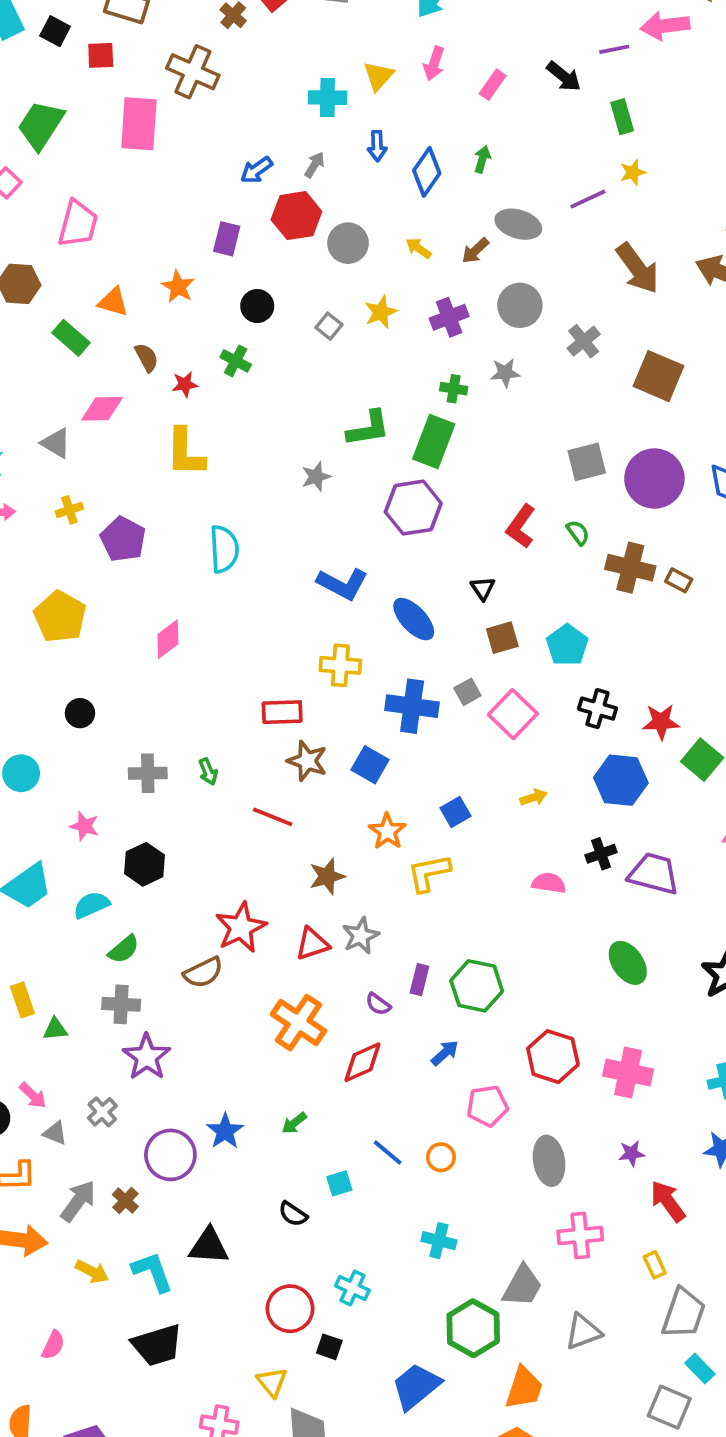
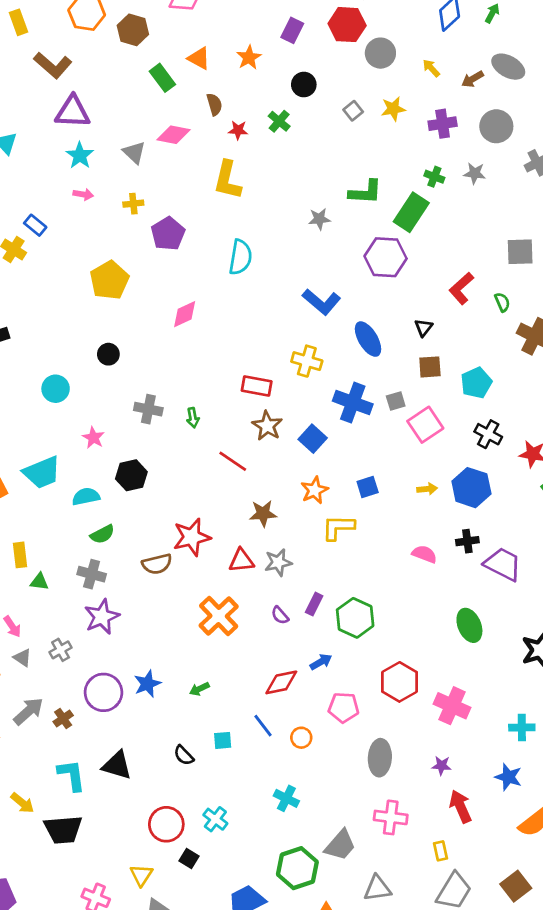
blue hexagon: (621, 780) -> (471, 488), moved
red diamond: (363, 1062) -> (281, 682), moved
yellow arrow: (92, 1272) -> (22, 803), moved

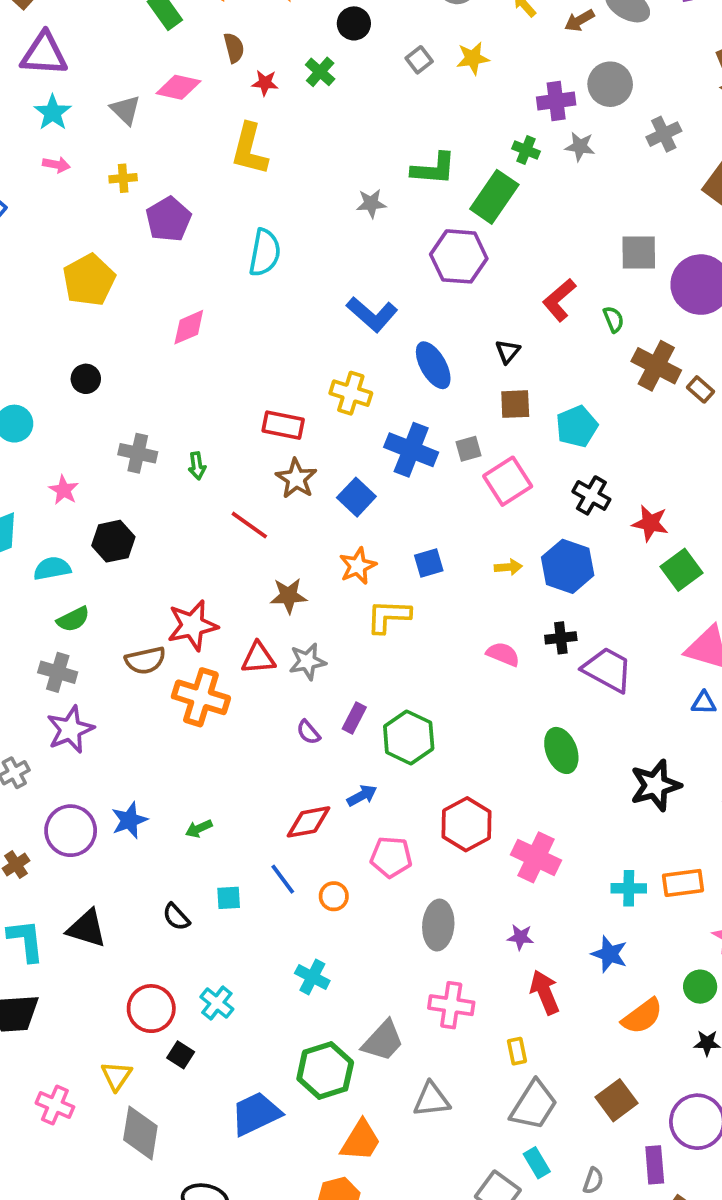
purple cross: (443, 124) -> (556, 101), moved
orange cross: (219, 616) -> (201, 697), moved, turned -30

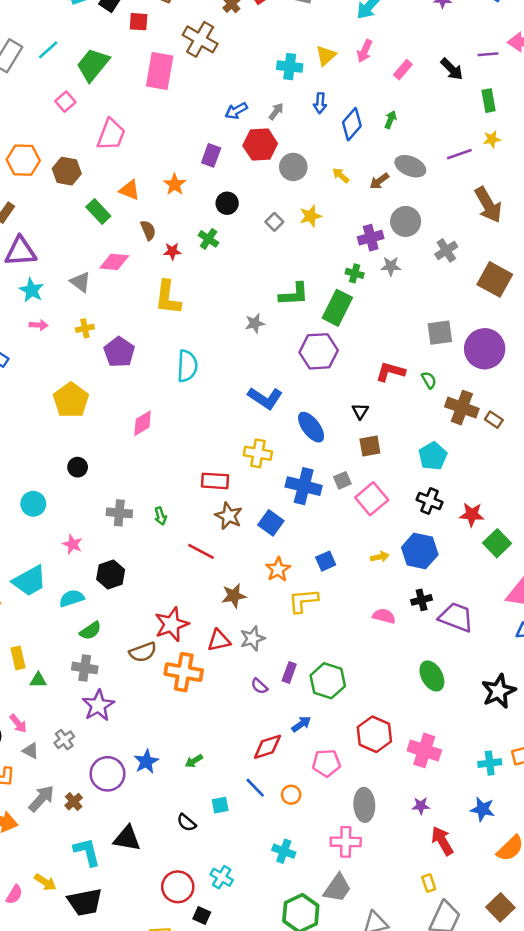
red L-shape: (559, 300) -> (390, 372), turned 64
cyan pentagon: (577, 427) -> (433, 456), moved
pink cross: (451, 1005) -> (346, 842), moved

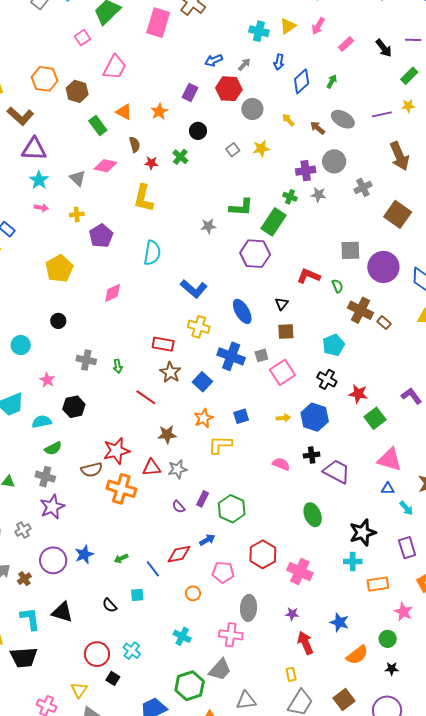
green rectangle: (489, 101) -> (409, 76), turned 48
brown arrow: (379, 181) -> (317, 128), turned 70
blue L-shape: (265, 398) -> (194, 289), moved
cyan cross: (490, 763) -> (353, 562), moved
blue line: (255, 788) -> (153, 569), moved

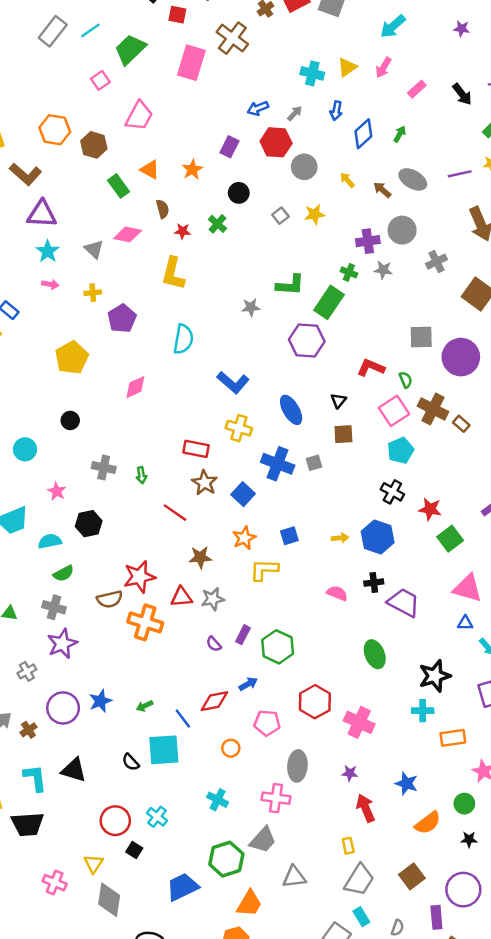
pink square: (282, 372) -> (394, 411), moved
cyan square: (137, 595) -> (164, 750), size x2.0

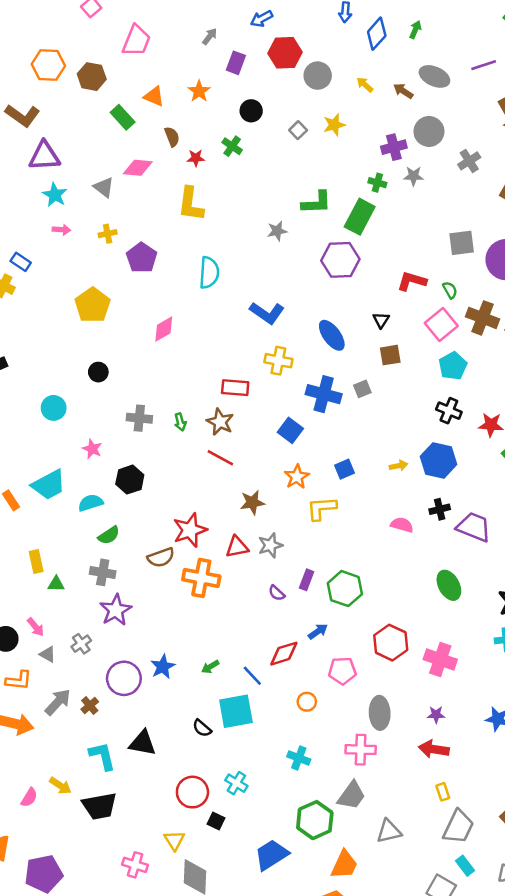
gray arrow: (295, 113) -> (210, 36), moved
brown star: (205, 483) -> (220, 422), moved
red arrow: (366, 808) -> (434, 749), moved, turned -52

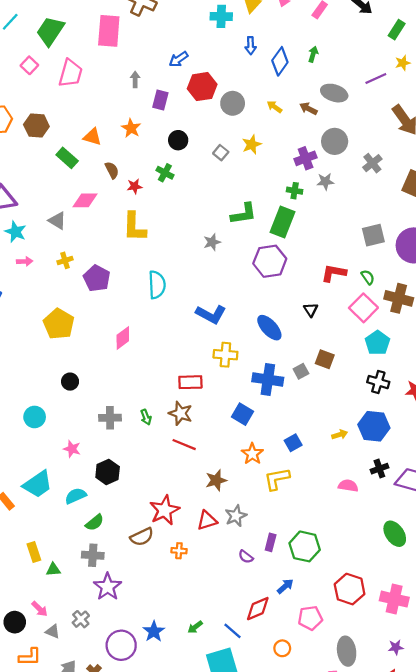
gray arrow: (210, 36) -> (135, 79), turned -32
pink trapezoid: (136, 41) -> (71, 73), moved
brown square: (390, 355) -> (325, 359), moved, turned 36
orange cross: (201, 578) -> (179, 551), size x0.5

